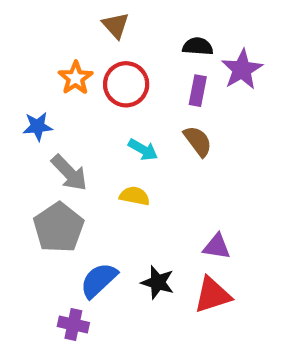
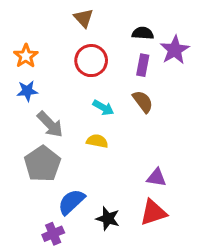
orange star: (76, 78) -> (26, 56), moved
black star: (158, 282) -> (108, 219), moved
purple cross: (73, 325) -> (53, 234), turned -35

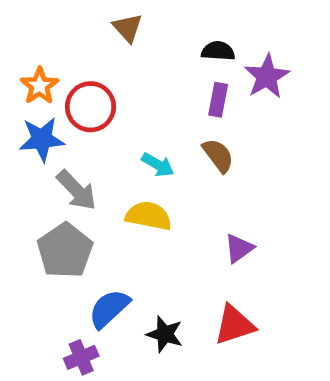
red circle: (91, 61) -> (90, 107), moved
blue star: (27, 91) -> (42, 139), size x1.4
yellow semicircle: (97, 141) -> (149, 216), size x1.4
purple triangle: (156, 178) -> (239, 248), moved, turned -45

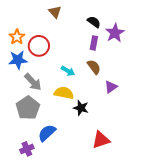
black semicircle: (218, 51) -> (94, 22), turned 32
purple triangle: (239, 248) -> (111, 87), moved
black star: (165, 334) -> (81, 108), moved
purple cross: (81, 357) -> (27, 149), moved

